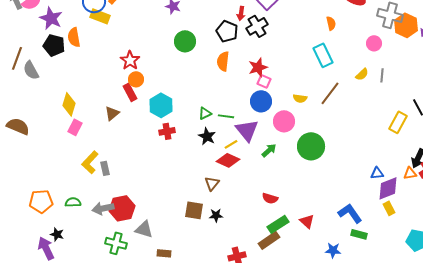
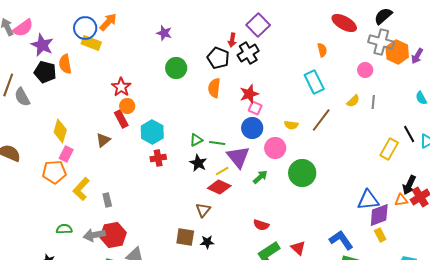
gray rectangle: (105, 168) -> (107, 200), moved
blue triangle: (377, 173) -> (368, 200), size x1.6
orange pentagon: (41, 201) -> (54, 172), moved

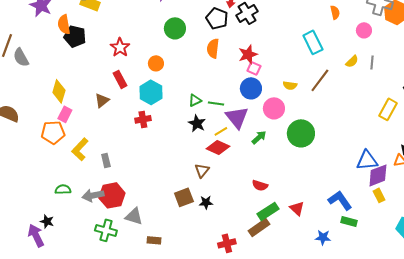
orange semicircle: (322, 50) -> (335, 12), moved
black pentagon: (45, 72) -> (75, 36), moved
orange circle: (127, 106) -> (156, 63), moved
red cross: (158, 158) -> (143, 119), moved
brown square: (185, 237) -> (184, 197), turned -30

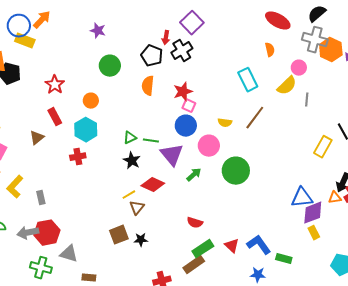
yellow semicircle: (352, 61) -> (287, 86), moved, size x1.5
yellow line: (221, 131) -> (129, 195), moved
blue L-shape: (340, 200) -> (259, 245), moved

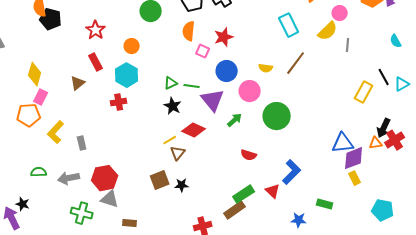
pink square: (189, 106) -> (203, 51), moved
red semicircle: (195, 223) -> (249, 155), moved
red hexagon: (47, 233) -> (105, 178), moved
blue L-shape: (259, 245) -> (292, 172), moved, turned 80

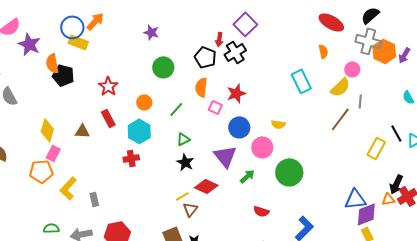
brown line: (296, 63) -> (340, 119), moved
brown triangle: (78, 83) -> (82, 131), moved, turned 42
green line: (192, 86) -> (176, 109), moved, turned -56

